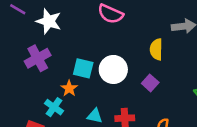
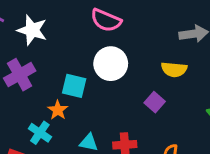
yellow semicircle: (156, 49) -> (174, 69), moved, turned -85
white circle: (113, 69) -> (111, 64), moved

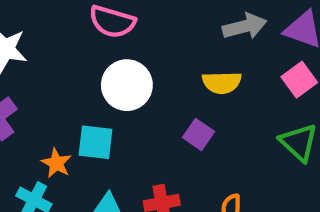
cyan square: (74, 86) -> (95, 142), moved

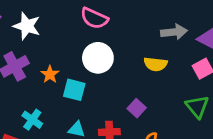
purple square: (199, 135) -> (137, 108), moved
orange star: (56, 163) -> (50, 74), moved

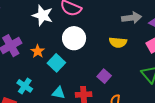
white star: (27, 26) -> (43, 15), moved
cyan square: (74, 90) -> (56, 63), turned 30

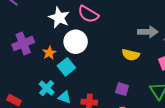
white circle: (74, 38) -> (76, 42), moved
purple square: (104, 76) -> (122, 89), moved, turned -32
cyan cross: (25, 86) -> (47, 88), moved

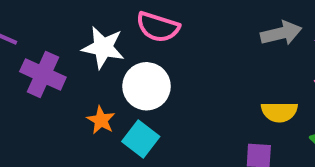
purple cross: (23, 43) -> (43, 74), moved, turned -30
yellow semicircle: (131, 55) -> (279, 112), moved

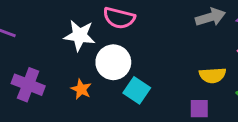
purple cross: (43, 74) -> (28, 85), moved
cyan square: (141, 139) -> (137, 90), moved

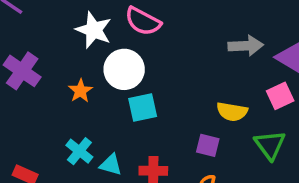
cyan square: (137, 90) -> (143, 108), turned 30

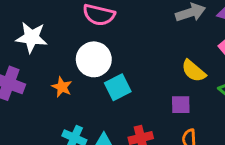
white star: (94, 30) -> (32, 37), moved
yellow semicircle: (232, 112) -> (194, 71), turned 45

